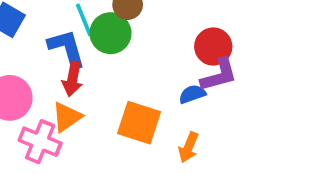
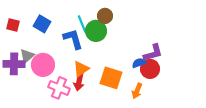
red circle: (213, 47) -> (150, 69), moved
red arrow: (72, 79) -> (79, 82), moved
orange triangle: (67, 117) -> (81, 69), moved

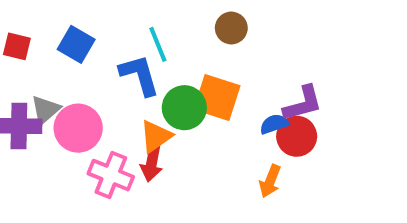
brown circle: (105, 16) -> (231, 28), moved
green circle: (96, 31) -> (184, 108), moved
orange square: (111, 78) -> (217, 97), moved

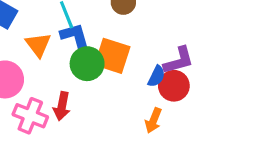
blue L-shape: (139, 75) -> (76, 38), moved
blue semicircle: (274, 124) -> (157, 76), turned 135
orange triangle: (156, 136) -> (38, 45), moved, turned -32

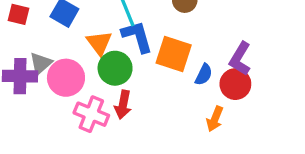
purple L-shape: (179, 61) -> (240, 59), turned 136
green circle: (87, 64) -> (115, 68), moved
blue semicircle: (157, 76) -> (204, 75), moved

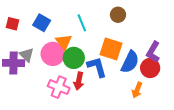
blue L-shape: (137, 37) -> (97, 67), moved
gray triangle: (41, 63) -> (27, 55), turned -35
blue semicircle: (204, 75) -> (130, 62), size x1.6
pink circle: (66, 78) -> (53, 54), moved

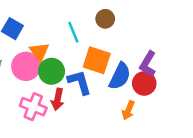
cyan line: (82, 23) -> (73, 32), moved

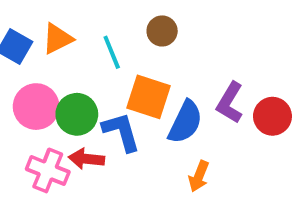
orange triangle: (39, 52) -> (57, 39), moved, turned 40
red circle: (144, 83) -> (272, 116), moved
red arrow: (58, 99) -> (86, 159), turned 85

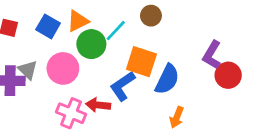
cyan line: (112, 52) -> (116, 31), turned 65
purple L-shape: (230, 103) -> (212, 55), moved
green circle: (77, 114) -> (91, 44), moved
blue L-shape: (121, 132) -> (123, 86), turned -108

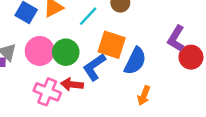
green circle: (91, 44) -> (66, 52), moved

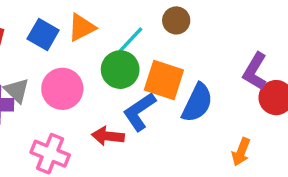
green circle: (66, 52) -> (120, 70), moved
pink cross: (47, 92) -> (50, 154), moved
orange arrow: (144, 96) -> (241, 152), moved

